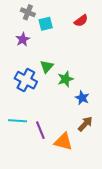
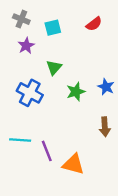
gray cross: (28, 12) -> (21, 19), moved
green triangle: (47, 67) -> (54, 67), moved
blue star: (82, 98) -> (106, 87), moved
brown arrow: (85, 124) -> (105, 127), moved, turned 133

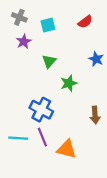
blue star: (106, 87) -> (96, 59), moved
blue cross: (30, 93) -> (41, 110), moved
cyan line: (20, 140) -> (18, 138), moved

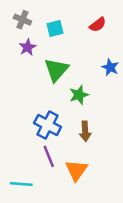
green triangle: (49, 61) -> (56, 70), size x1.5
brown arrow: (95, 115) -> (85, 131), moved
cyan line: (18, 138) -> (21, 184), moved
orange triangle: (67, 149) -> (76, 170), turned 50

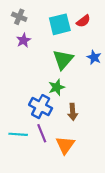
cyan square: (55, 28) -> (60, 24), moved, size x1.5
green triangle: (56, 70) -> (63, 60), moved
green star: (79, 95) -> (57, 87), moved
cyan line: (21, 184) -> (18, 134), moved

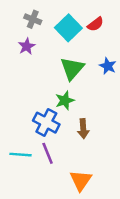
gray cross: (19, 17) -> (33, 19), moved
cyan square: (60, 24) -> (68, 28), turned -30
orange triangle: (65, 145) -> (81, 180), moved

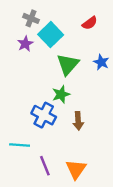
cyan square: (68, 28) -> (51, 35), moved
purple line: (48, 153) -> (45, 166), moved

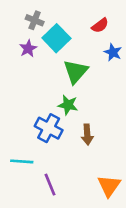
blue star: (101, 62) -> (113, 52), moved
green star: (61, 94) -> (68, 105), turned 30
orange triangle: (76, 169) -> (109, 186), moved

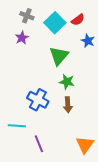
cyan square: (56, 38) -> (55, 23), moved
green star: (68, 105) -> (67, 82), moved

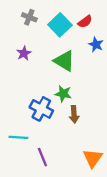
purple star: (22, 38) -> (24, 53), moved
green triangle: (59, 56) -> (64, 61), turned -40
green star: (67, 82) -> (63, 94), moved

